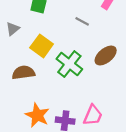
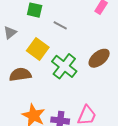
gray line: (82, 21) -> (60, 25), moved

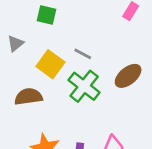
gray line: (60, 25) -> (83, 54), moved

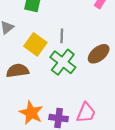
gray line: (83, 54) -> (62, 36), turned 64

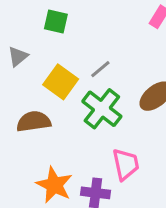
gray line: (62, 36) -> (100, 69), turned 48
pink trapezoid: (86, 113) -> (126, 164), moved, turned -35

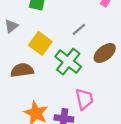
gray line: (100, 69) -> (79, 29), moved

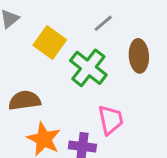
brown ellipse: (105, 53) -> (139, 56), turned -55
brown semicircle: (22, 70) -> (25, 100), moved

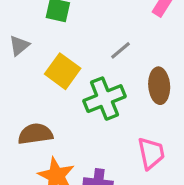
green cross: (88, 68) -> (104, 99), turned 30
pink trapezoid: (111, 120) -> (151, 153), moved

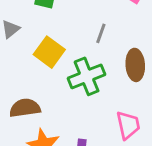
gray line: (121, 50) -> (101, 33), turned -30

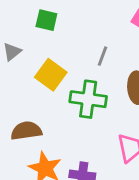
green cross: (87, 76) -> (88, 99), turned 30

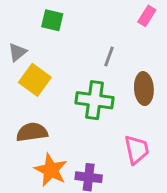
yellow square: (51, 75) -> (35, 80), moved

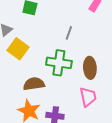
brown ellipse: (144, 89) -> (90, 68), moved
brown semicircle: (32, 132) -> (34, 84), moved

